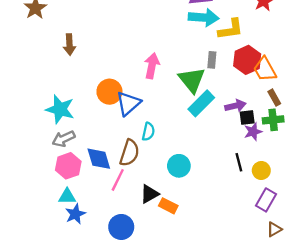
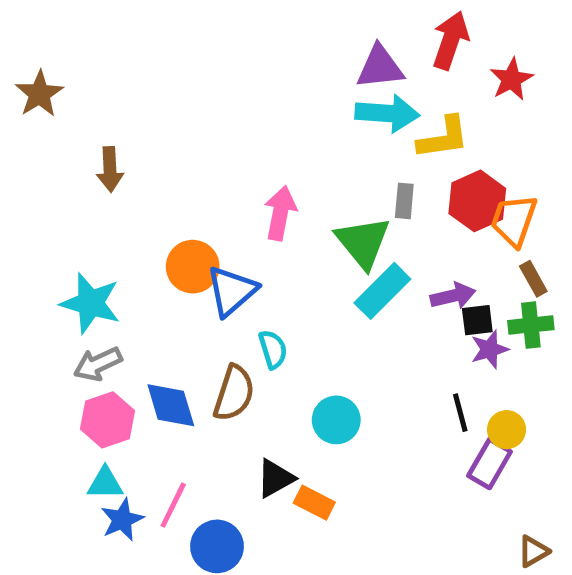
orange trapezoid: (265, 69) -> (514, 220), turned 48
cyan semicircle: (148, 132) -> (273, 349), turned -30
pink line: (118, 180) -> (173, 505), moved
purple rectangle: (266, 200) -> (489, 464), moved

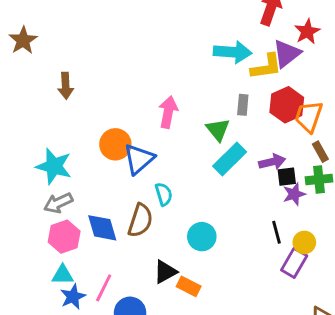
purple triangle: (380, 67) -> (287, 54), moved, turned -32
green triangle: (363, 242) -> (218, 130), size x0.7

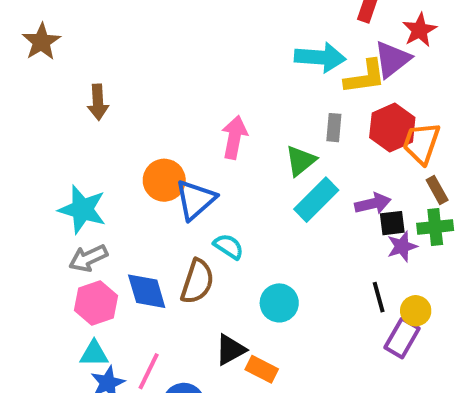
green triangle: (218, 130) -> (301, 161), turned 30
cyan semicircle: (164, 194) -> (229, 246), turned -40

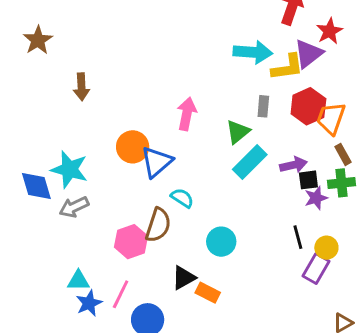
blue diamond: (147, 291) -> (36, 186), moved
pink hexagon: (96, 303) -> (131, 242), moved

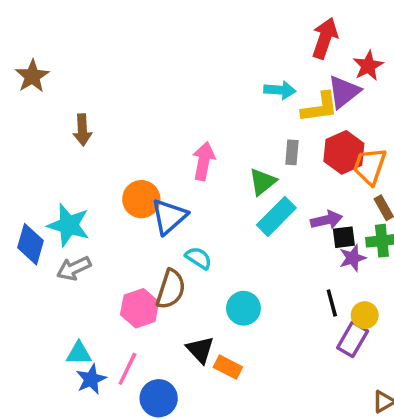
cyan arrow: (253, 52) -> (280, 90), size x0.7
blue diamond: (36, 186) -> (30, 244), turned 32
black triangle: (184, 278) -> (200, 350), turned -44

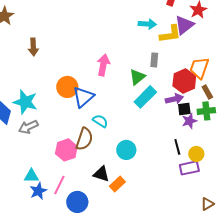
red hexagon: (344, 152) -> (184, 81), moved
purple rectangle: (353, 339) -> (189, 168), turned 48
black triangle: (200, 350) -> (101, 174), turned -30
orange rectangle: (228, 367) -> (117, 184), turned -70

